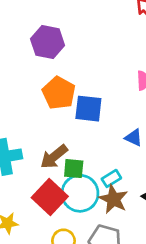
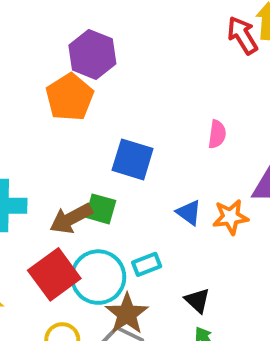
orange pentagon: (59, 93) -> (70, 97), moved
green square: (74, 169) -> (101, 209), moved
brown star: (113, 199) -> (127, 314), moved

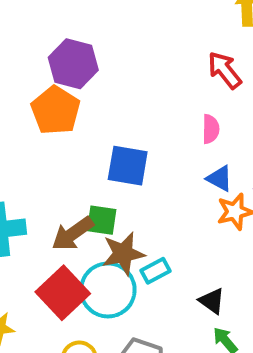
red arrow: (242, 35) -> (225, 70), moved
blue triangle: (189, 213) -> (219, 178), moved
brown star: (127, 314) -> (123, 254), moved, turned 30

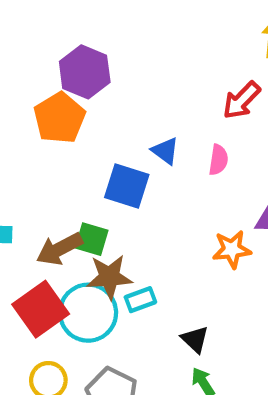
red arrow: (225, 70) -> (241, 100), turned -105
blue triangle: (219, 178) -> (165, 151), moved

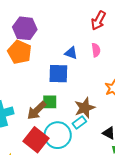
brown star: (109, 277) -> (85, 108), moved

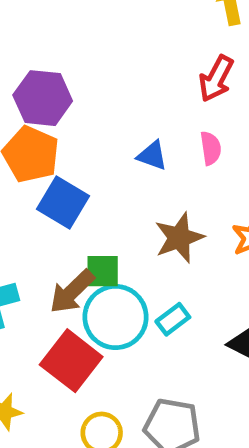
blue square: (58, 74) -> (63, 202), moved, turned 30
brown star: (85, 108) -> (179, 238), moved
cyan circle: (58, 135) -> (116, 317), moved

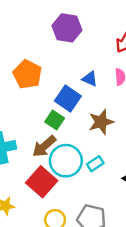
purple hexagon: (43, 98) -> (67, 28), moved
blue square: (63, 202) -> (68, 98), moved
green square: (103, 271) -> (55, 120), moved, turned 30

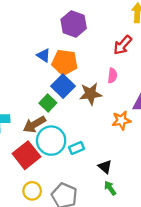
orange pentagon: (27, 74) -> (65, 62), moved, turned -30
blue triangle: (90, 79) -> (44, 55), moved
brown star: (101, 122) -> (91, 94), moved

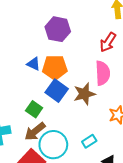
pink semicircle: (112, 76) -> (103, 73), size x1.6
green square: (48, 103) -> (34, 109), moved
cyan rectangle: (77, 148) -> (89, 141), moved

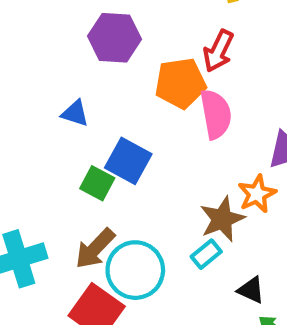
orange pentagon: (55, 67) -> (180, 83), moved
brown star: (84, 94) -> (222, 219), moved
green square: (34, 109) -> (97, 183), moved

